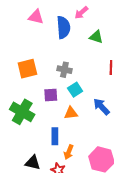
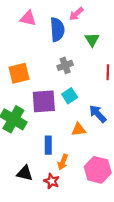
green triangle: (96, 37) -> (92, 40), turned 40
gray cross: (64, 70) -> (65, 65), moved, turned -32
purple square: (51, 95) -> (44, 101), size x1.6
orange triangle: (71, 113) -> (79, 129), moved

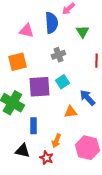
pink triangle: (28, 18) -> (26, 31), moved
blue rectangle: (48, 145) -> (33, 126), moved

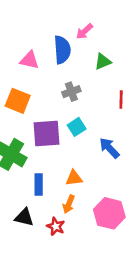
green triangle: (82, 32) -> (103, 62), turned 40
orange square: (17, 62) -> (18, 101), turned 36
orange triangle: (70, 112) -> (74, 178), moved

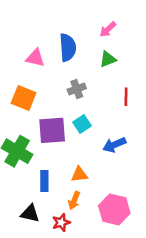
pink arrow: (84, 31) -> (108, 29), moved
blue arrow: (109, 148) -> (114, 145), turned -70
red star: (56, 226) -> (61, 222), turned 30

